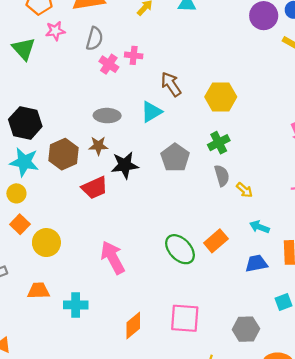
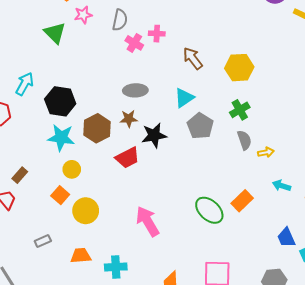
cyan triangle: (151, 112) -> (184, 98), moved
yellow arrow: (244, 190) -> (266, 152), turned -49
yellow circle: (16, 193) -> (72, 169), moved
blue trapezoid: (256, 263) -> (286, 238), moved, turned -100

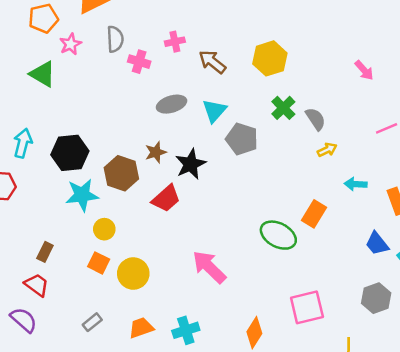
pink cross: (157, 34) -> (175, 42), moved
gray ellipse: (135, 90) -> (172, 104), moved
gray semicircle: (244, 140) -> (316, 119), moved

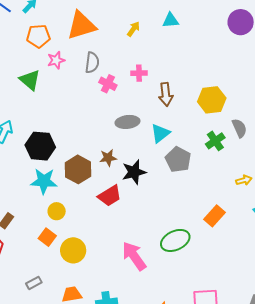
brown arrow: (212, 62) -> (166, 94), turned -145
gray semicircle: (316, 119) -> (239, 128), moved
orange rectangle: (314, 214) -> (215, 216), moved
green ellipse: (278, 235) -> (175, 240), moved, turned -64

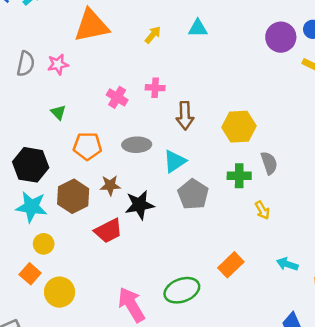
orange pentagon: (38, 36) -> (87, 146), moved
gray semicircle: (92, 63) -> (26, 64), moved
green triangle: (30, 80) -> (58, 112), moved, size x0.6
green cross: (215, 141) -> (239, 176), turned 30
yellow arrow: (244, 180) -> (262, 210), moved, turned 70

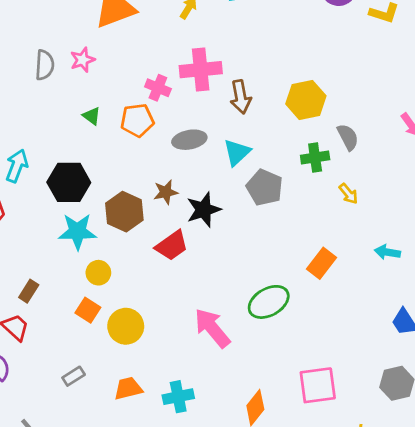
pink cross: (155, 88) -> (201, 70), size x1.8
orange pentagon: (87, 146) -> (137, 120), moved

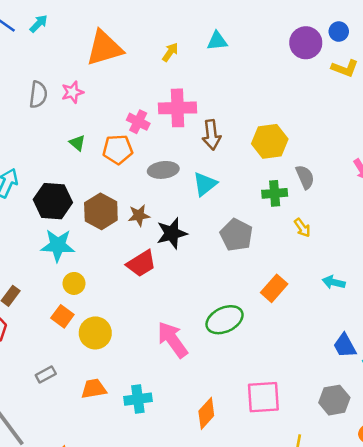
gray pentagon: (265, 187) -> (236, 235), moved
brown hexagon: (124, 212) -> (101, 211), moved

